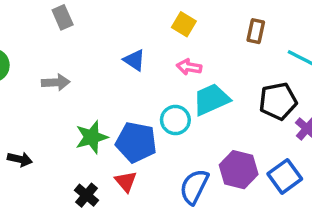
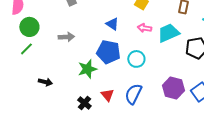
cyan trapezoid: (211, 99) -> (168, 33), moved
blue pentagon: (136, 142) -> (108, 52), moved
blue semicircle: (194, 187) -> (133, 94), moved

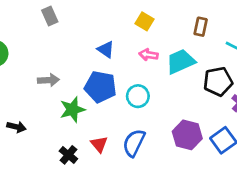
gray arrow: (66, 37) -> (48, 80), moved

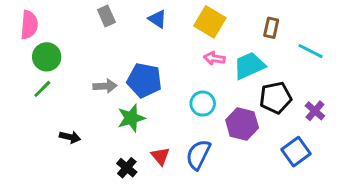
yellow square: (145, 21) -> (210, 22), size x1.5
blue triangle: (106, 49) -> (157, 19), moved
black pentagon: (218, 81) -> (276, 98), moved
blue pentagon: (100, 87) -> (144, 80), moved
purple hexagon: (187, 135) -> (242, 124), moved

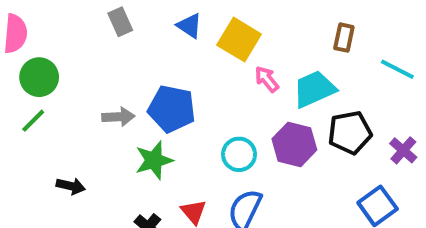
yellow square: (210, 22) -> (239, 40), moved
pink arrow: (214, 58) -> (267, 79), turned 42
cyan circle: (203, 104) -> (239, 154), moved
purple hexagon: (242, 124) -> (294, 144), moved

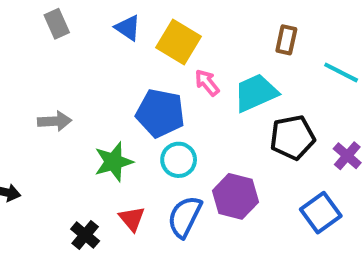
blue pentagon: (172, 109) -> (160, 113), moved
purple hexagon: (294, 144) -> (235, 196), moved
green star: (154, 160) -> (114, 162), moved

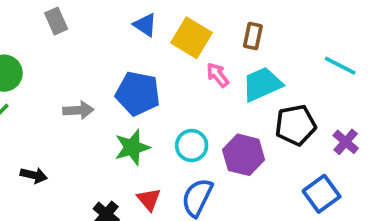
gray rectangle: (57, 24) -> (56, 21), moved
brown rectangle: (286, 40) -> (253, 36), moved
blue pentagon: (160, 113) -> (138, 94), moved
purple hexagon: (235, 196) -> (244, 155), moved

